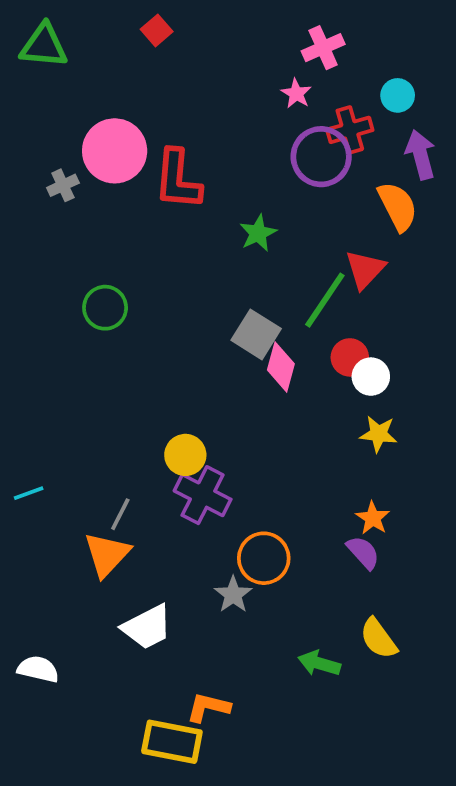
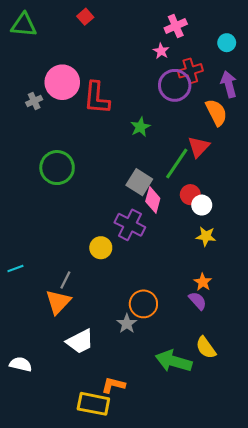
cyan circle: (398, 95) -> (227, 43), moved
green circle: (105, 308) -> (57, 168), size x1.4
purple cross: (203, 495) -> (130, 225), moved
green arrow: (319, 663) -> (174, 361), size x1.6

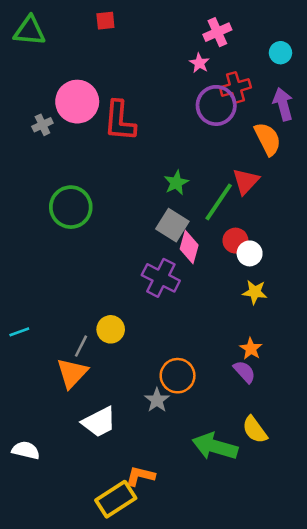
red square: (85, 17) -> (105, 21), turned 35
green star: (140, 127) -> (176, 183), moved
yellow circle: (101, 248) -> (111, 329), moved
yellow rectangle: (93, 404) -> (116, 499), turned -44

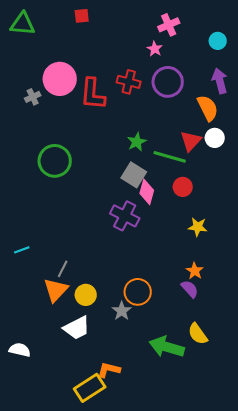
red cross: (235, 87) -> (129, 82), moved, turned 30
green line: (219, 202) -> (170, 157), turned 72
white circle: (250, 253) -> (215, 138), moved
yellow circle: (111, 329) -> (86, 295), moved
cyan line: (19, 332) -> (22, 250), moved

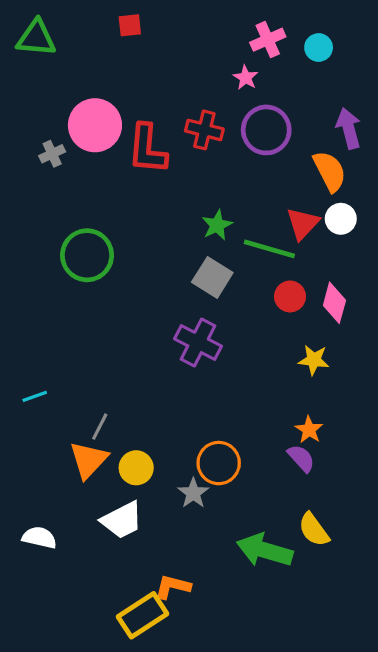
cyan circle: (218, 41) -> (319, 48), moved
pink diamond: (147, 192) -> (334, 303), moved
white semicircle: (20, 350) -> (39, 538), moved

